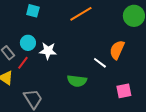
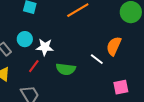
red line: (23, 63) -> (34, 66), moved
green semicircle: (77, 81) -> (66, 69), moved

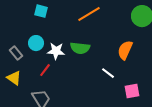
white line: (97, 59) -> (108, 73), moved
green semicircle: (66, 69) -> (80, 48), moved

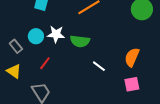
orange semicircle: (125, 50) -> (132, 57), moved
white star: (56, 51) -> (56, 34), moved
white line: (108, 73) -> (99, 66), moved

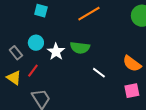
white star: (56, 34) -> (56, 52), moved, turned 30
orange semicircle: (132, 57) -> (132, 64), turned -78
red line: (45, 63) -> (33, 71), moved

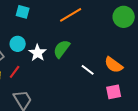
green semicircle: (80, 48) -> (62, 49), turned 120
white line: (99, 73) -> (88, 70), moved

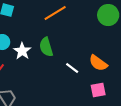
green semicircle: (62, 49) -> (46, 47), turned -54

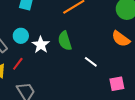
orange semicircle: (98, 63) -> (121, 39), moved

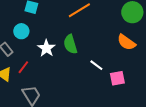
cyan circle: (21, 36) -> (21, 31), moved
pink square: (117, 84) -> (117, 78), moved

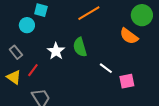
cyan circle: (21, 31) -> (27, 25), moved
orange semicircle: (126, 42) -> (129, 36), moved

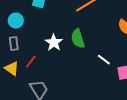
cyan circle: (27, 25) -> (16, 21), moved
gray rectangle: (16, 52) -> (14, 44), turned 32

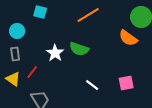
green semicircle: (78, 39) -> (79, 49), turned -54
white line: (104, 60) -> (92, 85), moved

